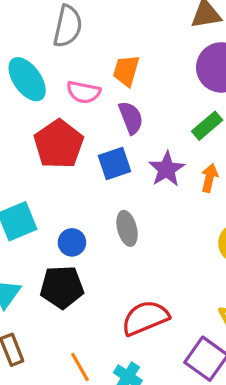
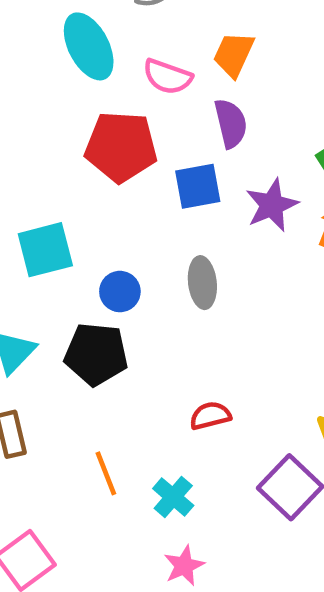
red pentagon: (59, 144) -> (121, 147), turned 30
red semicircle: (145, 318) -> (210, 416), size x0.6

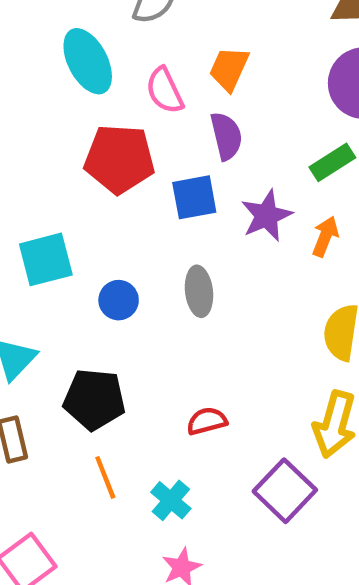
pink semicircle: (168, 77) -> (165, 91), turned 45
black pentagon: (96, 354) -> (94, 399), moved

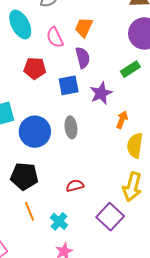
red pentagon: (119, 159) -> (35, 68), size x0.7
orange arrow: (325, 236) -> (122, 120), moved
blue circle: (119, 300) -> (35, 132), size x1.8

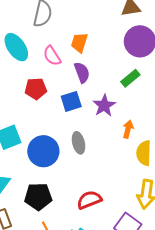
red semicircle: (75, 186) -> (89, 200), size x1.4

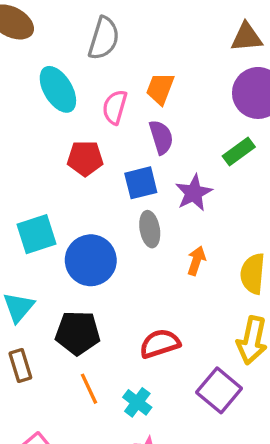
pink semicircle: (52, 56) -> (115, 107), turned 45
orange arrow: (128, 129) -> (196, 261), moved
gray ellipse: (79, 143) -> (150, 229), moved

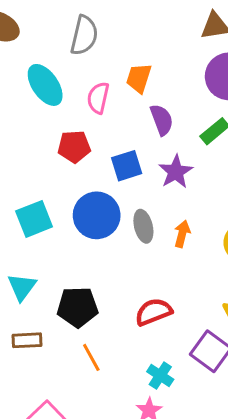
purple semicircle: (161, 137) -> (162, 120), moved
gray ellipse: (150, 229) -> (143, 226), moved
blue circle: (91, 260) -> (97, 215), moved
brown rectangle: (20, 365) -> (27, 340), turned -72
cyan cross: (137, 402) -> (160, 376), moved

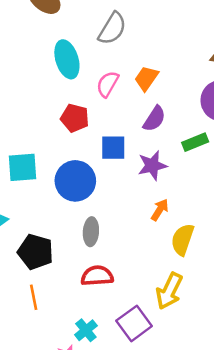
purple semicircle: (162, 120) -> (154, 119), turned 36
gray ellipse: (143, 226) -> (91, 232), moved
orange arrow: (182, 234) -> (160, 210), moved

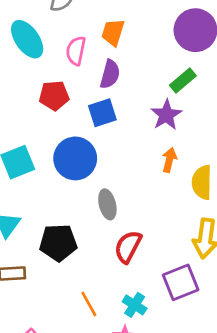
purple semicircle: (154, 119) -> (110, 74), moved
purple star: (152, 165) -> (166, 115), moved
red semicircle: (97, 276) -> (128, 247), turned -40
orange line: (34, 297) -> (89, 304), moved
purple square: (134, 323) -> (181, 282), turned 32

